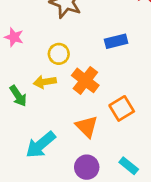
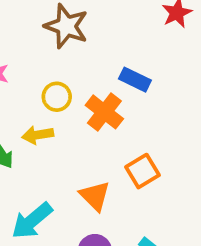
blue rectangle: (116, 41) -> (135, 80), turned 40
orange cross: (85, 80) -> (104, 112), moved

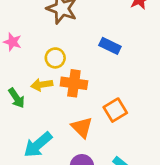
orange cross: (104, 112) -> (74, 83), moved, turned -30

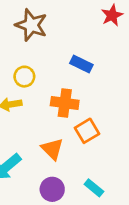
orange cross: (74, 83) -> (65, 103), moved

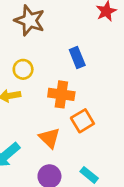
blue rectangle: (81, 64) -> (77, 57), turned 42

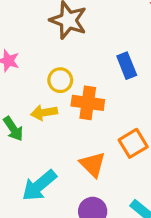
orange cross: (61, 94) -> (88, 103), moved

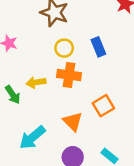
yellow circle: (60, 80) -> (64, 48), moved

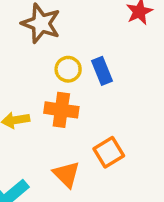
yellow circle: (64, 48) -> (68, 69), moved

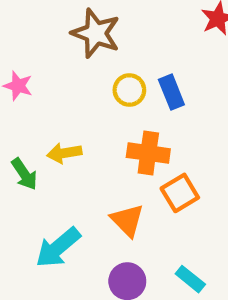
orange cross: (61, 110) -> (148, 153), moved

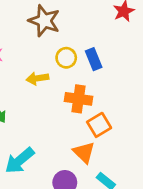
yellow arrow: (64, 153) -> (37, 78), moved
orange triangle: (127, 220) -> (84, 152), moved

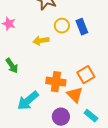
orange cross: (79, 99) -> (56, 82), moved

